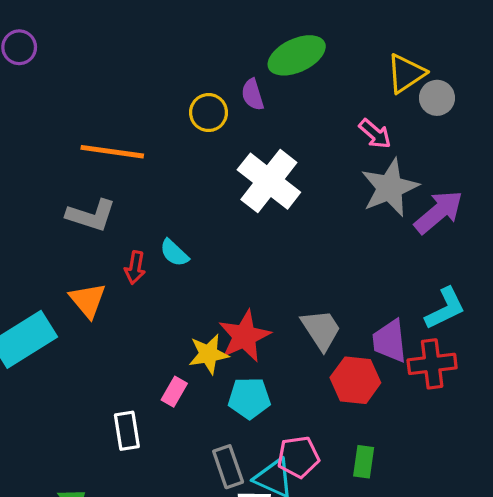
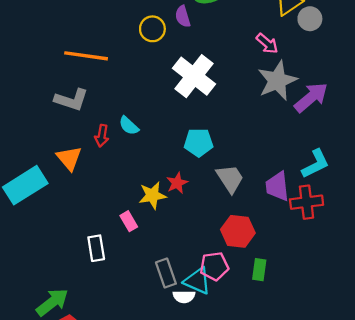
red star: (244, 336) -> (177, 183), size x0.6
red hexagon: (355, 380) -> (238, 231), moved
pink rectangle: (174, 392) -> (129, 221), turned -60
cyan pentagon: (249, 398) -> (199, 142), moved

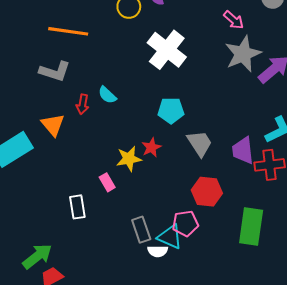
green rectangle: (259, 270) -> (251, 227), moved, size x1.8

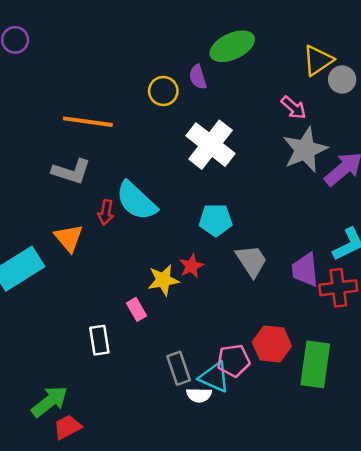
cyan semicircle: (107, 95) -> (136, 201), size x1.8
red hexagon: (207, 192) -> (272, 344), moved

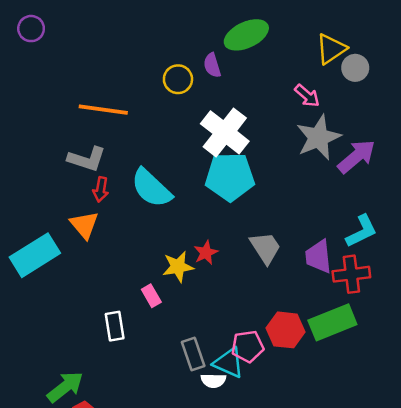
red arrow: (106, 212) -> (101, 189), moved
cyan pentagon: (216, 220) -> (230, 177), moved, size x1.5
green rectangle: (315, 364) -> (332, 322), moved, turned 60

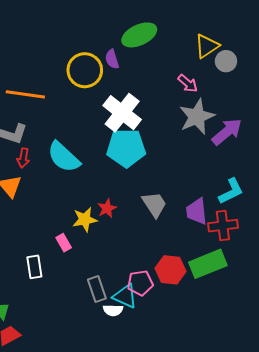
yellow circle: (178, 79) -> (85, 70), size x1.5

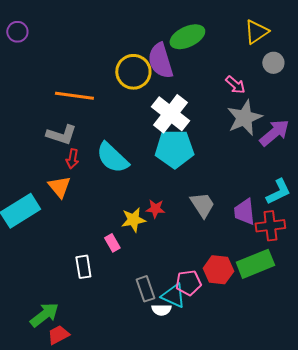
yellow triangle: (207, 46) -> (256, 32), moved
purple semicircle: (112, 59) -> (160, 61), size x1.8
red star: (107, 208) -> (155, 209), turned 30

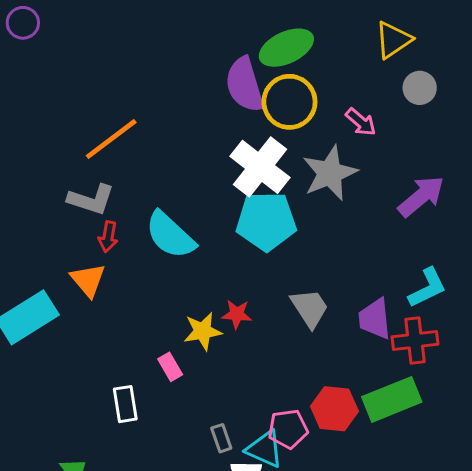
purple circle: (17, 32) -> (23, 23), moved
yellow circle: (133, 72) -> (289, 102), moved
orange line: (74, 96) -> (111, 139), turned -45
gray star: (244, 118) -> (330, 173), moved
gray rectangle: (145, 289) -> (221, 438), size x0.7

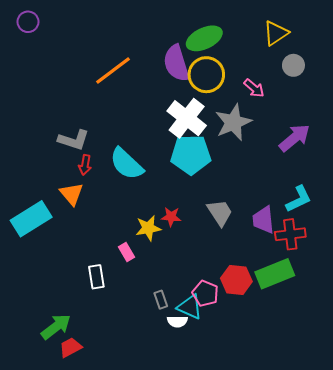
orange line: (111, 139) -> (113, 71), moved
pink pentagon: (288, 429) -> (205, 293), turned 30

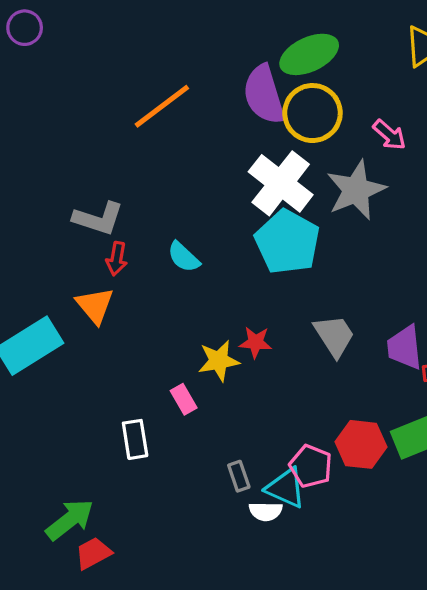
cyan pentagon: (191, 154) -> (287, 242), turned 30
cyan semicircle: (127, 164) -> (184, 257), size x0.6

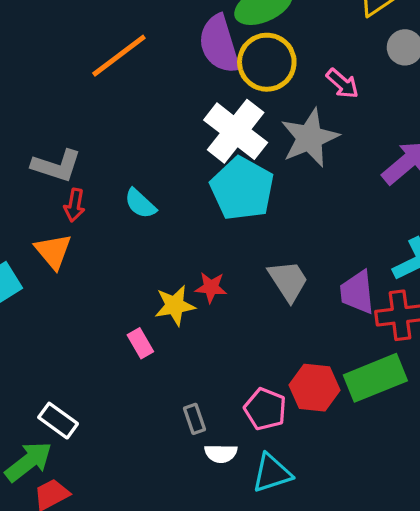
white rectangle: (135, 439) -> (58, 421), moved, turned -45
cyan triangle: (286, 488) -> (272, 473), moved, turned -42

